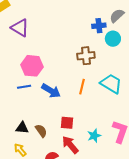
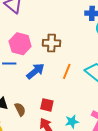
brown cross: (86, 56) -> (51, 43), moved
blue arrow: (51, 91) -> (35, 71), turned -78

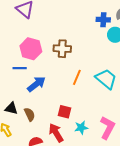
blue arrow: (35, 71) -> (36, 84), moved
red square: (47, 105) -> (64, 112), moved

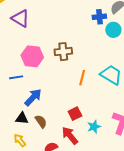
blue line: (20, 68) -> (16, 77), moved
blue arrow: (36, 84) -> (33, 97), moved
red square: (64, 112) -> (75, 114), turned -32

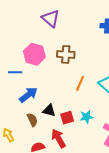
purple triangle: (20, 18) -> (51, 18), moved
black triangle: (22, 118) -> (49, 110), moved
cyan star: (94, 127) -> (87, 117), moved

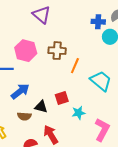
orange line: (80, 83) -> (75, 66), moved
red square: (67, 118) -> (62, 98), moved
brown semicircle: (32, 120) -> (24, 116), turned 120

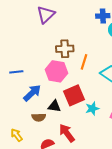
purple triangle: (42, 15) -> (46, 15), turned 42
pink hexagon: (26, 51) -> (56, 71), moved
red square: (62, 98) -> (74, 95), size x1.5

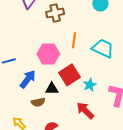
brown cross: (65, 49) -> (55, 13), moved
red arrow: (67, 133) -> (85, 110), moved

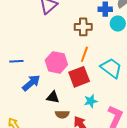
brown cross: (55, 13) -> (83, 27), moved
red square: (69, 75) -> (79, 77), moved
brown semicircle: (38, 102) -> (62, 114), moved

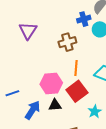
black triangle: (53, 97) -> (55, 105), moved

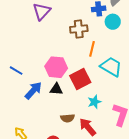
orange line: (76, 68) -> (92, 49), moved
blue line: (12, 93) -> (16, 71), turned 40

